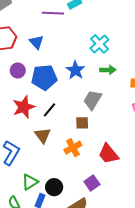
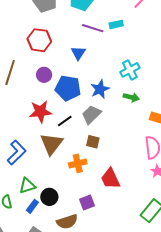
blue triangle: (36, 42) -> (78, 53), moved
gray trapezoid: (92, 100) -> (91, 115), moved
brown triangle: (43, 135) -> (51, 144), size x1.4

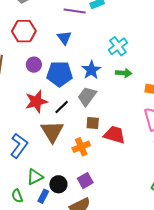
red trapezoid: (110, 179) -> (114, 135), moved, turned 140
purple square: (87, 202) -> (85, 181), moved

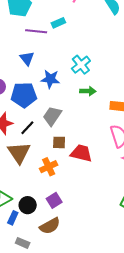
blue star: (91, 70) -> (50, 79), moved, turned -30

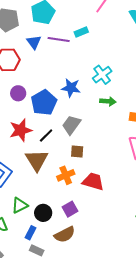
blue triangle: (27, 58) -> (34, 42), moved
blue pentagon: (24, 95) -> (44, 103), turned -30
red trapezoid: (81, 153) -> (93, 181), moved
blue rectangle: (13, 218) -> (30, 233), moved

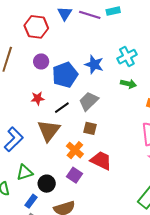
red star: (21, 130) -> (38, 98), size x0.6
orange cross: (66, 175) -> (75, 150), turned -36
purple square: (70, 209) -> (75, 175), moved, turned -35

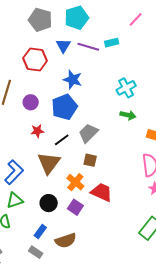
purple circle: (41, 61) -> (31, 102), moved
blue star: (94, 64) -> (73, 80), moved
green triangle: (25, 172) -> (15, 200), moved
black circle: (47, 184) -> (49, 203), moved
blue rectangle: (31, 201) -> (40, 231), moved

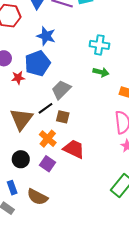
cyan cross: (126, 88) -> (99, 45), turned 36
red star: (37, 131) -> (18, 78), moved
black line: (62, 140) -> (45, 108), moved
blue rectangle: (40, 231) -> (12, 188), turned -56
brown semicircle: (66, 241) -> (37, 197), turned 45

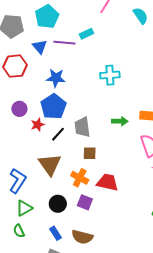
green arrow: (101, 72) -> (120, 121), moved
gray trapezoid: (61, 90) -> (82, 127), turned -40
black line: (45, 108) -> (58, 134), moved

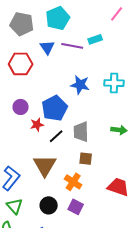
blue star: (56, 78) -> (80, 85), moved
red trapezoid: (107, 182) -> (118, 187), moved
green triangle: (24, 208) -> (15, 206), turned -48

